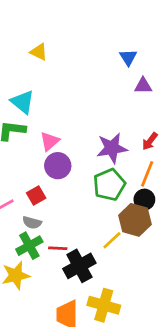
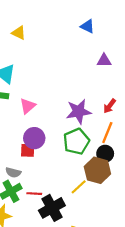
blue triangle: (128, 57) -> (87, 26), moved, turned -32
purple circle: (58, 166) -> (34, 138), moved
red square: (36, 195) -> (28, 150), moved, turned 32

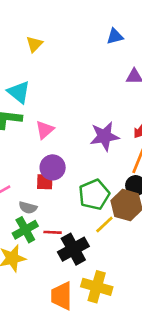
blue triangle: (87, 26) -> (115, 36), turned -40
yellow triangle: (19, 33) -> (34, 44), turned 48
green pentagon: (76, 141) -> (94, 195), moved

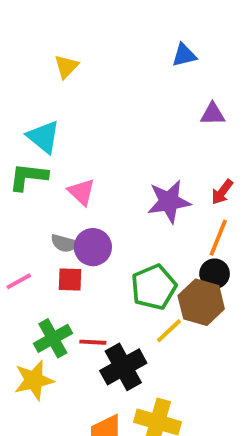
pink triangle: (45, 130) -> (81, 192), turned -36
red square: (45, 182) -> (70, 279), moved
gray semicircle: (28, 208) -> (64, 243), moved

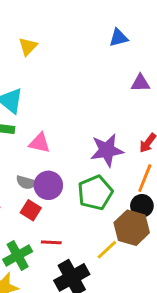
pink triangle: (81, 192) -> (40, 143), turned -30
red square: (70, 279) -> (31, 210), turned 30
green pentagon: (154, 287) -> (95, 193), moved
red line: (93, 342) -> (51, 242), moved

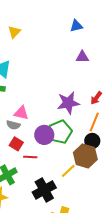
purple triangle: (140, 83) -> (82, 57), moved
pink triangle: (40, 143) -> (21, 113), moved
purple circle: (48, 185) -> (44, 135), moved
red line: (51, 242) -> (30, 157), moved

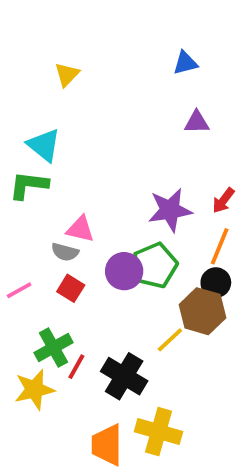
red line: (30, 157) -> (76, 367), moved, turned -64
black cross: (44, 190) -> (124, 376), turned -30

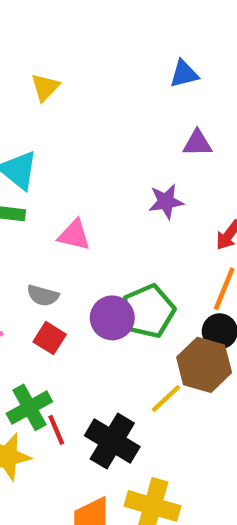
purple star: (170, 210) -> (166, 201), moved, size x0.7
pink triangle: (80, 229) -> (74, 235), moved
red line: (76, 367) -> (56, 430), turned -52

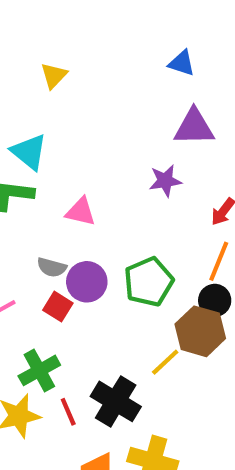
blue triangle: (184, 74) -> (182, 63), turned 32
purple triangle: (197, 143) -> (194, 127), size x1.5
purple circle: (112, 318) -> (87, 282), moved
red line: (56, 430) -> (68, 412), moved

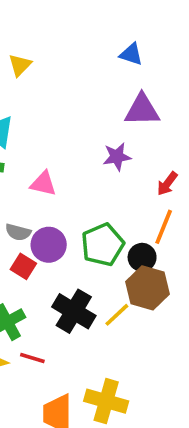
black circle: (215, 300) -> (142, 257), moved
black cross: (116, 401) -> (74, 311), moved
red line: (68, 412) -> (32, 358), turned -50

